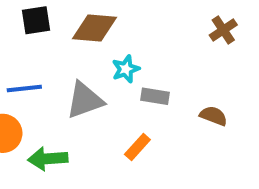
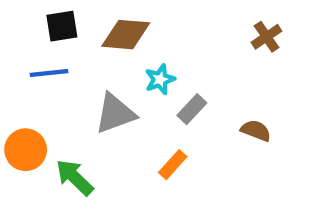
blue line: (24, 88) -> (49, 73), moved
gray rectangle: (155, 96) -> (192, 109), turned -56
green arrow: (48, 159) -> (75, 177), turned 48

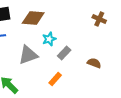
brown cross: (266, 37) -> (99, 19), turned -32

